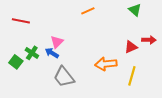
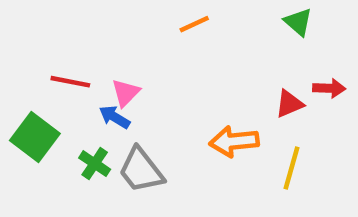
red line: (21, 21) -> (70, 82), moved
green cross: (32, 53) -> (95, 164), moved
green square: (16, 62) -> (35, 137), size x1.5

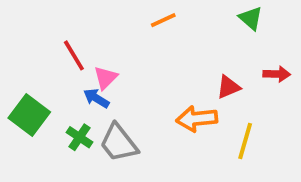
red line: (70, 82) -> (74, 55), moved, turned 48
red triangle: (289, 104) -> (228, 87), moved

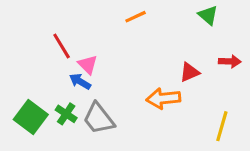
pink triangle: (106, 78) -> (88, 65), turned -30
green square: (29, 115) -> (31, 117), moved
yellow line: (245, 141) -> (222, 126), moved

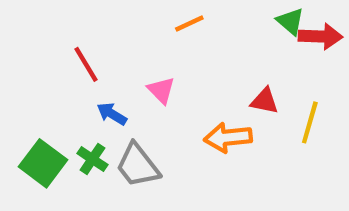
red arrow: (230, 61) -> (321, 36), moved, size x1.4
pink triangle: (88, 65) -> (161, 90), moved
red triangle: (190, 72) -> (265, 101), turned 35
yellow line: (222, 126) -> (310, 122), moved

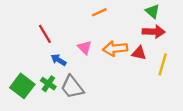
red arrow: (321, 36) -> (154, 32), moved
orange arrow: (228, 138) -> (115, 49), moved

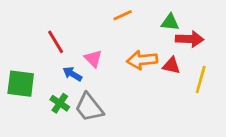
green triangle: (152, 11) -> (170, 22), moved, turned -35
pink triangle: (85, 47) -> (93, 59), moved
green square: (22, 86) -> (21, 84), moved, turned -30

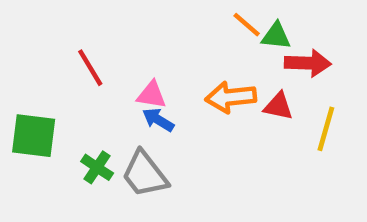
orange line: (123, 15) -> (247, 25), moved, turned 66
pink triangle: (93, 59) -> (151, 95), turned -36
blue arrow: (72, 74) -> (158, 120), moved

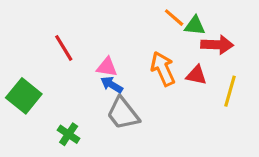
orange arrow: (231, 97) -> (163, 69), turned 72
green square: (34, 136) -> (24, 96), turned 32
green cross: (97, 167) -> (69, 134), moved
gray trapezoid: (145, 174) -> (123, 113), moved

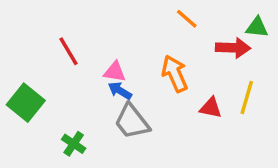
green triangle: (195, 26) -> (257, 27), moved
red triangle: (196, 75) -> (211, 108), moved

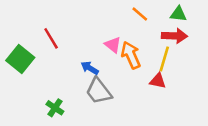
green triangle: (257, 27) -> (178, 14), moved
pink triangle: (115, 72) -> (113, 45), moved, turned 30
yellow line: (247, 97) -> (164, 59), moved
green square: (26, 103) -> (20, 59), moved

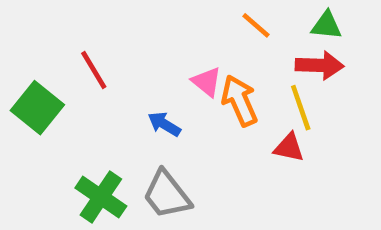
yellow line: (164, 59) -> (301, 108), turned -35
gray trapezoid: (99, 91) -> (167, 195), moved
green cross: (55, 108) -> (101, 197), size x1.5

